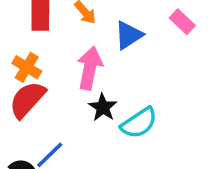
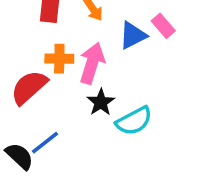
pink rectangle: (182, 22) -> (163, 26), moved
orange cross: (27, 67) -> (59, 59), moved, turned -36

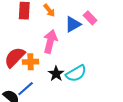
orange cross: (59, 59) -> (30, 62), moved
black star: (101, 102) -> (56, 74), moved

